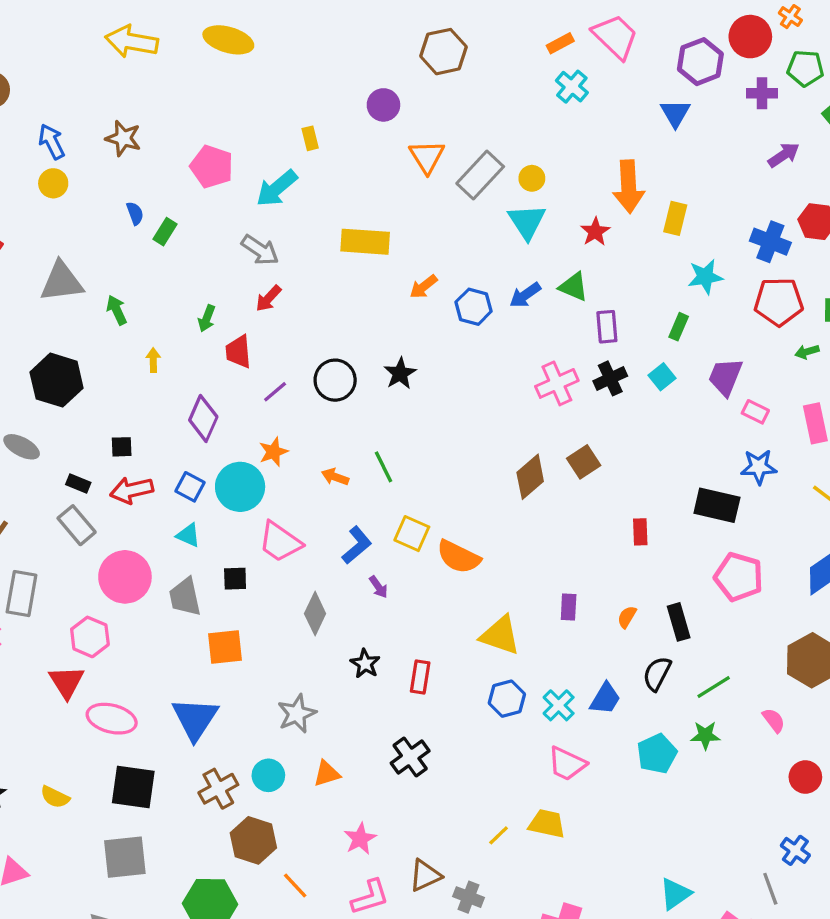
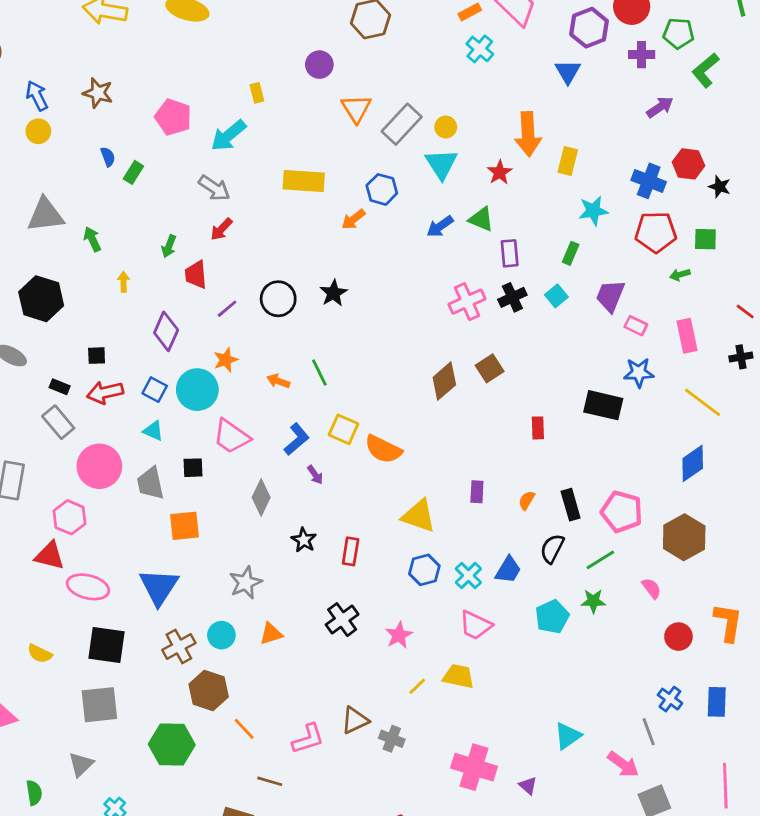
blue hexagon: (474, 307) -> (382, 189), moved
pink pentagon: (739, 577) -> (622, 512), moved
red triangle: (67, 682) -> (50, 556), turned -44
pink star: (360, 839) -> (399, 635), moved

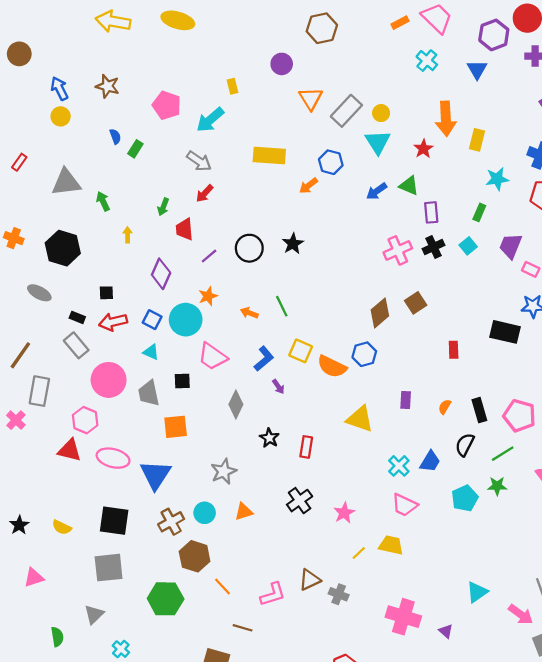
cyan cross: (480, 49) -> (427, 61), moved
blue hexagon: (424, 570) -> (364, 354), moved
pink ellipse: (88, 587) -> (113, 458), moved

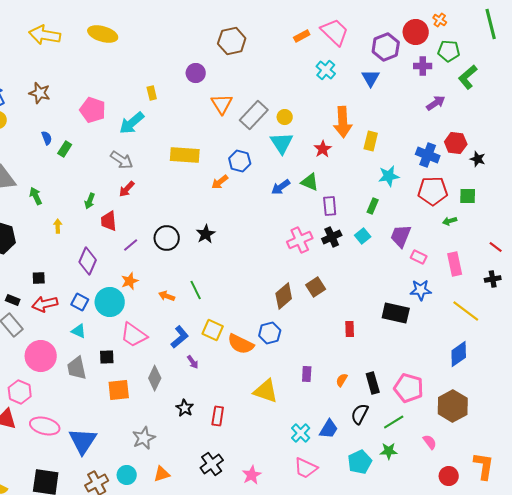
orange square: (176, 427) -> (119, 390), moved

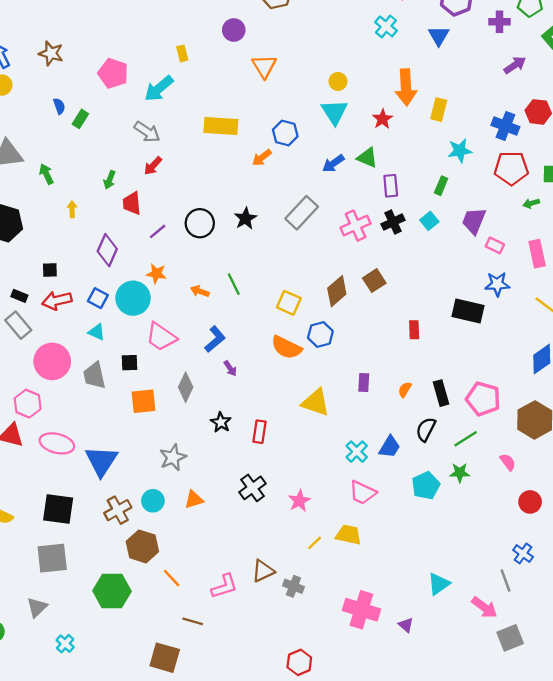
gray rectangle: (254, 115) -> (302, 213), moved
orange star: (130, 281) -> (156, 274), turned 30
yellow square: (213, 330) -> (289, 303), moved

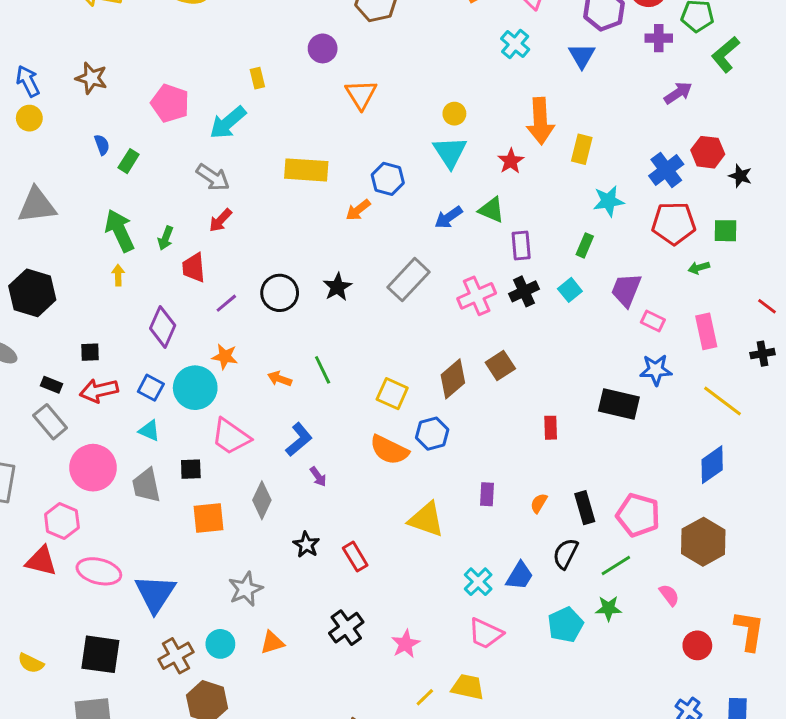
blue cross: (505, 126) -> (666, 170), turned 32
green arrow: (46, 174) -> (120, 231), moved, size x1.6
red rectangle: (260, 432) -> (355, 557), turned -40

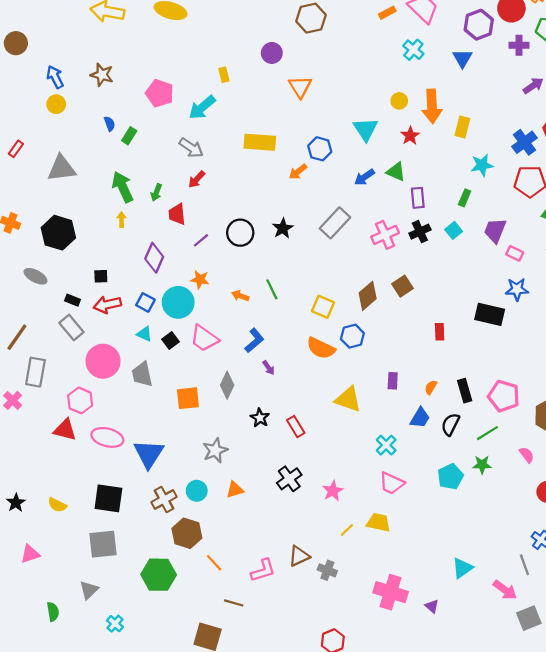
yellow circle: (454, 114) -> (399, 101), moved
black square: (191, 469) -> (171, 340), moved, turned -35
blue trapezoid: (520, 576) -> (420, 418), moved

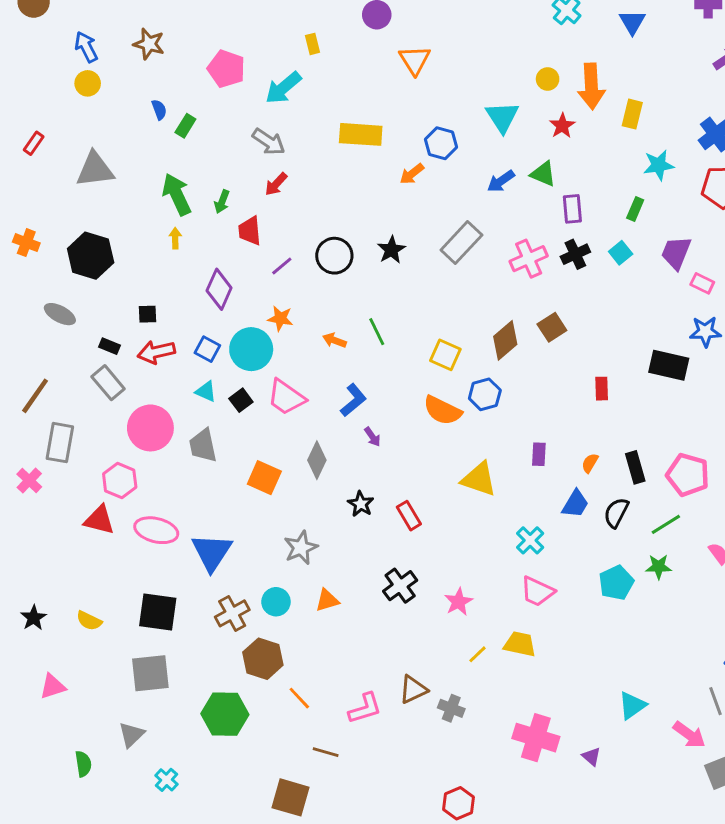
orange square: (188, 398) -> (264, 478), turned 30

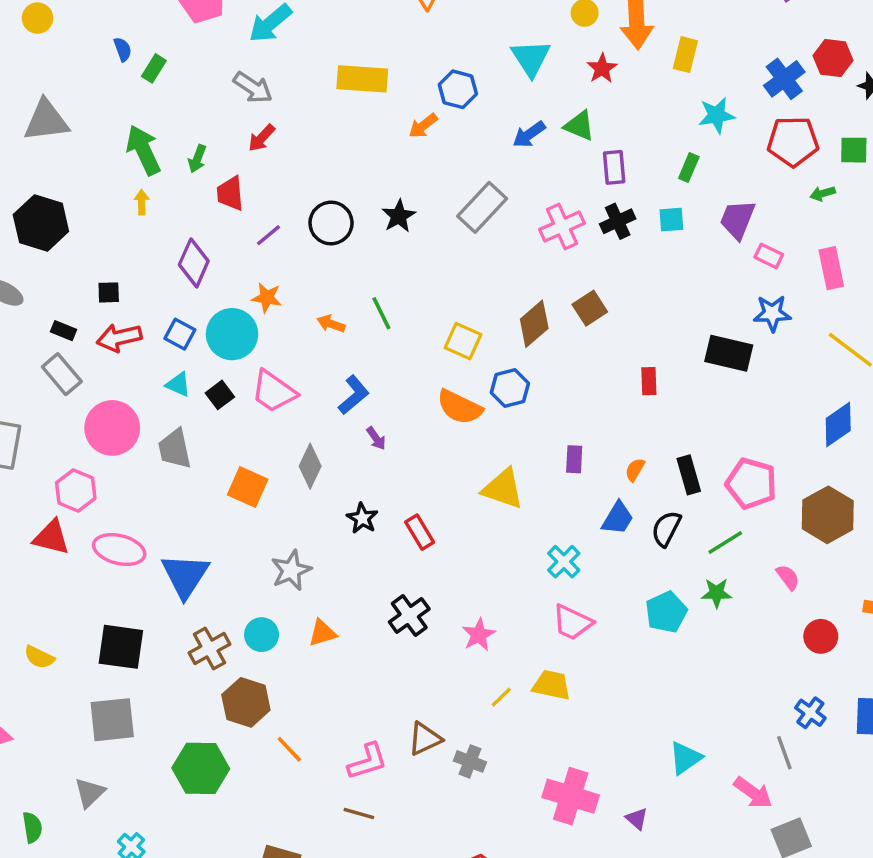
cyan square: (621, 253) -> (671, 220), turned 35
brown line: (326, 752) -> (359, 814), moved

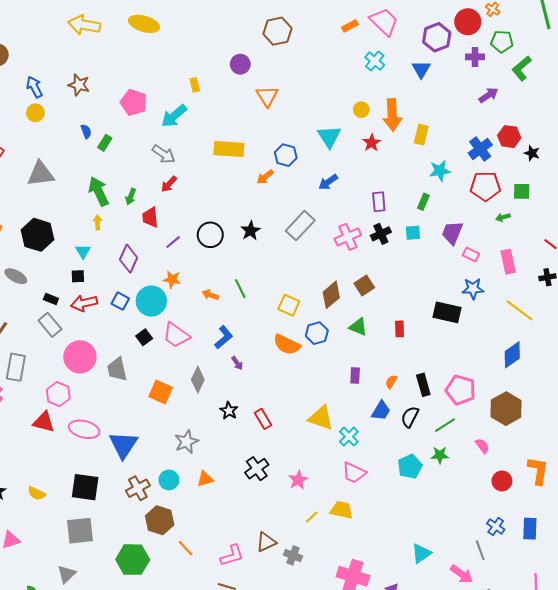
green triangle: (579, 126) -> (358, 327), moved
cyan triangle: (178, 385) -> (83, 251), moved, turned 35
yellow triangle: (503, 489) -> (321, 418), moved

